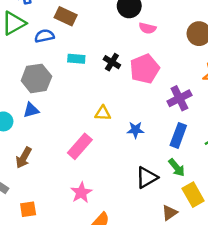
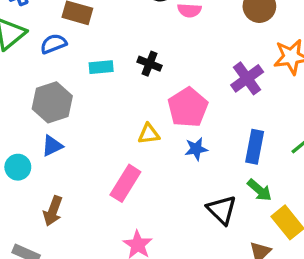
pink pentagon: (145, 69) -> (188, 107), moved
purple cross: (179, 98) -> (247, 78), moved
black triangle: (147, 177) -> (222, 210), turned -35

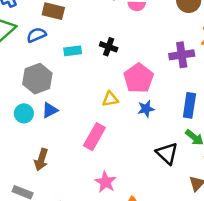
purple cross: (247, 78) -> (182, 55), turned 30
blue triangle: (52, 146) -> (50, 110), moved
cyan circle: (18, 167) -> (24, 113), moved

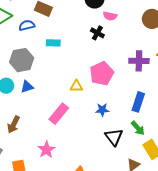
black cross: (109, 47) -> (97, 33), moved
blue star: (146, 109) -> (102, 110), moved
pink star: (105, 182) -> (46, 150), moved

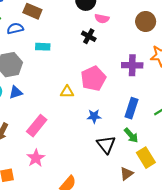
pink rectangle: (59, 114) -> (37, 126), moved

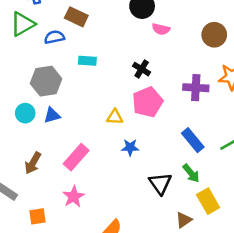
black cross: (89, 36) -> (142, 69), moved
blue rectangle: (131, 108) -> (193, 140), turned -60
blue star: (94, 116) -> (130, 147), moved

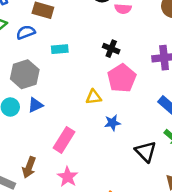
brown arrow: (33, 163) -> (29, 167), moved

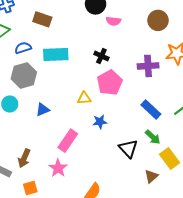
blue semicircle: (26, 32) -> (23, 48), moved
cyan rectangle: (60, 49) -> (56, 55), size x1.6
blue triangle: (35, 105) -> (43, 110), moved
pink rectangle: (64, 140) -> (68, 141), moved

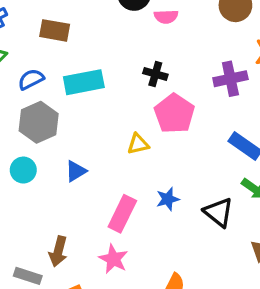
blue star: (100, 122) -> (168, 199), moved

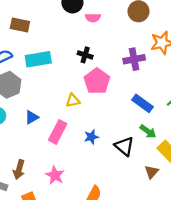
pink rectangle: (122, 214) -> (58, 132), moved

